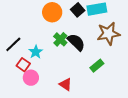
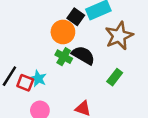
orange circle: (52, 12) -> (63, 32), moved
red square: (23, 65) -> (25, 83), moved

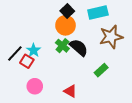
black square: (76, 17) -> (67, 11), moved
cyan star: (38, 79) -> (34, 50), moved

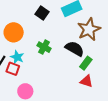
orange circle: (66, 25) -> (14, 32), moved
black semicircle: (79, 47) -> (75, 49), moved
red triangle: (70, 91) -> (86, 81), moved

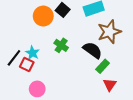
orange circle: (14, 32) -> (43, 16), moved
red triangle: (86, 81) -> (110, 85), moved, turned 40

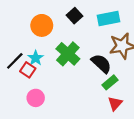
orange circle: (43, 16) -> (42, 25), moved
green cross: (61, 45) -> (68, 54), size x1.5

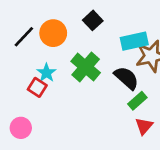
cyan rectangle: (109, 18) -> (134, 41), moved
black line: (15, 61) -> (24, 37), moved
pink circle: (36, 98) -> (21, 128), moved

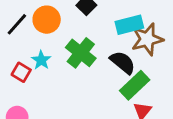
red square: (37, 87) -> (21, 72), moved
green rectangle: (137, 101) -> (135, 85), size x1.5

